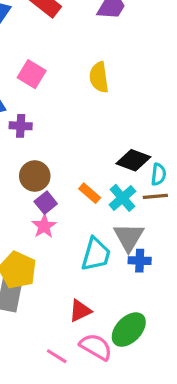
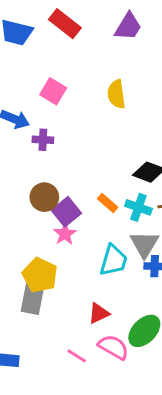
brown circle: (35, 176) -> (44, 197), moved
cyan cross: (122, 198) -> (138, 207), turned -30
purple square: (46, 203) -> (66, 212), size x1.4

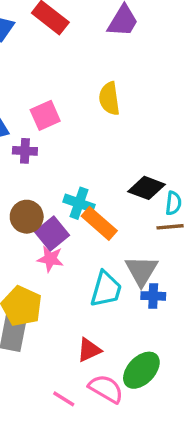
pink square: (53, 91) -> (45, 115), moved, turned 35
orange rectangle: (108, 203) -> (99, 223), size x1.5
cyan cross: (138, 207) -> (79, 203), moved
pink star: (65, 234) -> (50, 259), turned -30

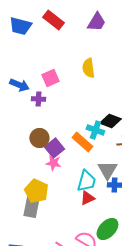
cyan cross: (79, 203) -> (95, 130), moved
red triangle: (89, 350) -> (87, 198), moved

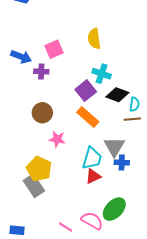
cyan cross: (95, 130) -> (102, 74), moved
purple square: (54, 148) -> (86, 91), moved
gray rectangle: (31, 207) -> (34, 186), turned -45

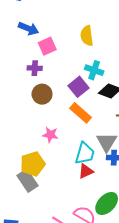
blue arrow: (21, 57) -> (28, 28), moved
brown circle: (42, 113) -> (42, 94), moved
yellow pentagon: (39, 169) -> (33, 164), turned 30

